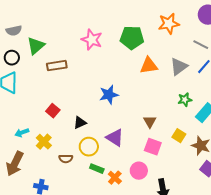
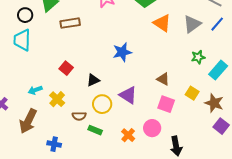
orange triangle: (149, 66) -> (162, 23), turned 42
brown triangle: (150, 122) -> (163, 79), turned -32
green rectangle: (97, 169) -> (95, 130), moved

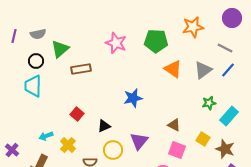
purple triangle: (128, 95) -> (139, 141), turned 36

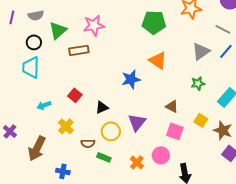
pink star: (116, 43) -> (94, 25), moved, turned -30
orange triangle: (173, 69) -> (158, 60), moved
green star: (209, 103) -> (198, 83), moved
cyan arrow: (46, 136) -> (44, 105), moved

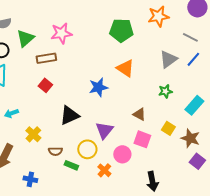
red square: (75, 95) -> (45, 85), moved
black triangle: (102, 107) -> (69, 115), size x1.5
yellow circle: (111, 131) -> (87, 149), moved
pink circle: (161, 155) -> (122, 154), moved

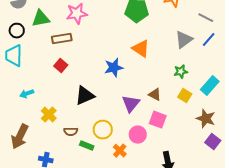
green triangle: (25, 38) -> (41, 19), turned 30
yellow square: (168, 128) -> (185, 96), moved
purple triangle: (104, 130) -> (131, 104), moved

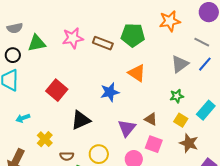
brown rectangle: (62, 39) -> (103, 43), moved, turned 30
red square: (61, 66) -> (57, 90), size x1.5
brown star: (206, 119) -> (189, 143), moved

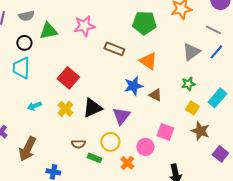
brown rectangle: (103, 43) -> (114, 49), moved
blue star: (110, 92) -> (133, 86), moved
brown triangle: (151, 119) -> (155, 95), moved
purple triangle: (127, 128) -> (121, 116), moved
yellow cross: (45, 139) -> (65, 109), moved

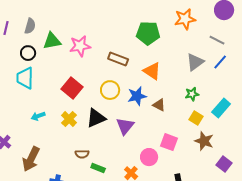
gray semicircle: (26, 16) -> (30, 26), turned -63
pink star: (84, 26) -> (80, 46), moved
yellow circle: (110, 142) -> (110, 90), moved

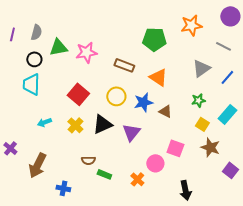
blue line: (220, 62) -> (227, 77), moved

